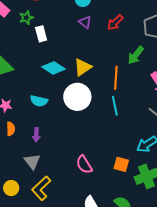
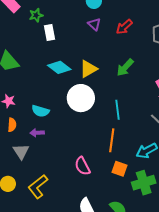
green arrow: (136, 55) -> (125, 67), moved
orange line: (116, 78) -> (112, 140), moved
cyan semicircle: (39, 101) -> (40, 111), moved
purple arrow: (36, 135) -> (37, 133), turned 80
gray triangle: (32, 162) -> (21, 152), moved

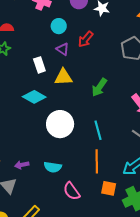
red arrow: (124, 27) -> (86, 39), moved
white rectangle: (50, 32) -> (39, 65), moved
yellow triangle: (88, 69) -> (63, 77), moved, turned 36
cyan semicircle: (40, 111) -> (53, 167), moved

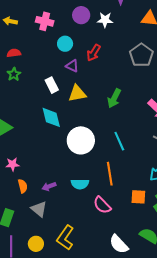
cyan diamond: (34, 97) -> (51, 117), turned 55
orange line: (97, 161) -> (110, 174), moved

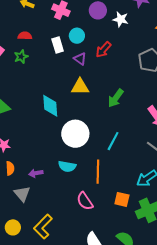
white rectangle: (52, 85) -> (58, 45), moved
cyan line: (119, 141) -> (113, 141), turned 42
cyan semicircle: (80, 184) -> (67, 166), moved

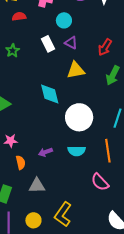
red semicircle: (25, 36) -> (19, 16), moved
white rectangle: (58, 45) -> (48, 44), moved
red arrow: (103, 50) -> (105, 47), moved
purple arrow: (36, 173) -> (45, 152), moved
gray triangle: (22, 194) -> (37, 186), turned -42

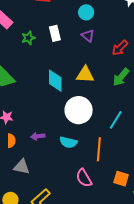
white rectangle: (48, 44) -> (55, 33), moved
green star: (13, 51) -> (28, 38), moved
yellow triangle: (76, 70) -> (85, 75), moved

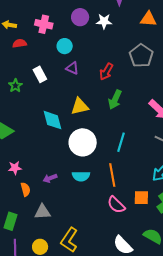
pink semicircle: (84, 178) -> (116, 205), moved

